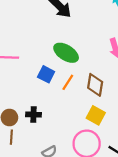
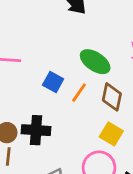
green ellipse: (66, 53) -> (95, 62), moved
black cross: (34, 115) -> (36, 130), size x1.5

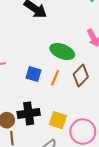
brown diamond: (112, 97) -> (81, 76), turned 45
yellow square: (111, 134) -> (58, 120), moved

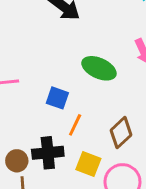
brown diamond: (81, 76) -> (121, 133), moved
orange line: (55, 78) -> (75, 125), moved

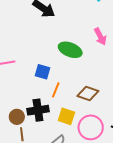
brown diamond: (121, 133) -> (88, 93), turned 65

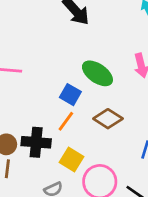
blue square: (42, 72) -> (70, 95), moved
brown diamond: (88, 93) -> (108, 119), moved

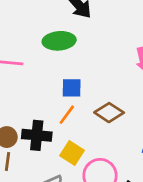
green ellipse: (97, 73) -> (59, 41), moved, turned -40
blue square: (70, 95) -> (72, 88), turned -30

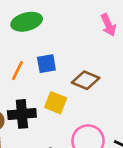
orange line: (67, 115) -> (17, 71), moved
yellow square: (72, 153) -> (56, 103), moved

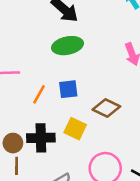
green ellipse: (27, 22) -> (68, 46), moved

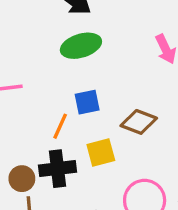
orange line: (39, 94) -> (60, 126), moved
yellow square: (75, 129) -> (101, 152), turned -35

